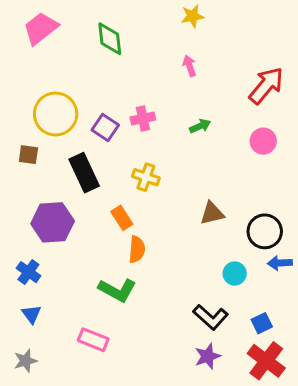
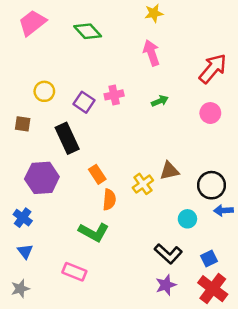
green diamond: (110, 39) -> (88, 31), turned -36
pink arrow: (189, 66) -> (151, 53), size x1.5
yellow circle: (56, 114) -> (44, 91), size x0.6
yellow cross: (146, 177) -> (143, 184), moved, turned 35

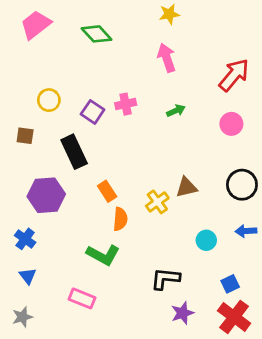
black circle: (211, 185) -> (242, 185), moved
black L-shape: (168, 254) -> (165, 279), moved, turned 144

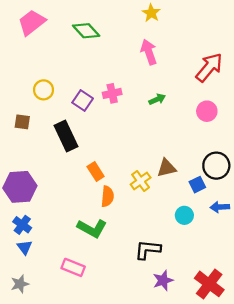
yellow star: (169, 14) -> (151, 13), turned -30
purple hexagon: (46, 195) -> (20, 187), moved
blue cross: (25, 239) -> (22, 225), moved
blue square: (230, 284) -> (197, 185), moved

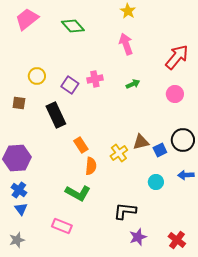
blue square: (197, 185) -> (160, 150), moved
red cross: (209, 284) -> (177, 240), size x0.7

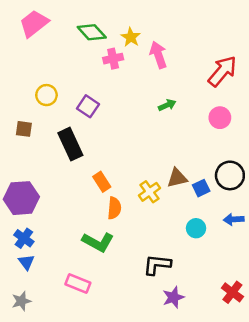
yellow star: (128, 11) -> (131, 37), moved
pink cross: (95, 79) -> (113, 59), moved
red cross: (177, 240) -> (232, 292), moved

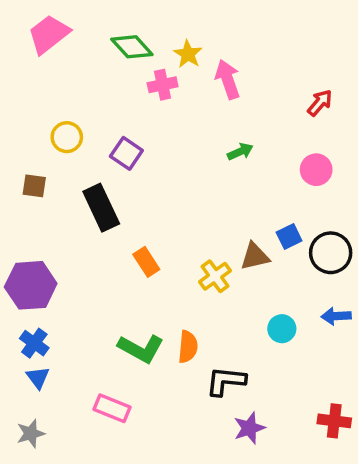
red arrow: (222, 71) -> (320, 103), size x0.6
blue square: (201, 188) -> (289, 237), moved
orange semicircle: (114, 208) -> (188, 347), moved
red cross: (232, 292) -> (334, 421), turned -30

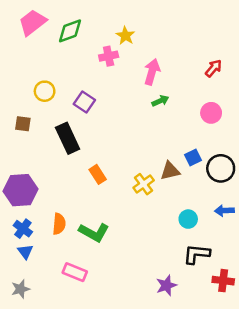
green diamond: (132, 47) -> (70, 31), moved, turned -68
pink arrow: (228, 79) -> (152, 72), moved, turned 35
orange semicircle: (188, 347) -> (59, 224), moved
black L-shape: (226, 381) -> (197, 254), moved

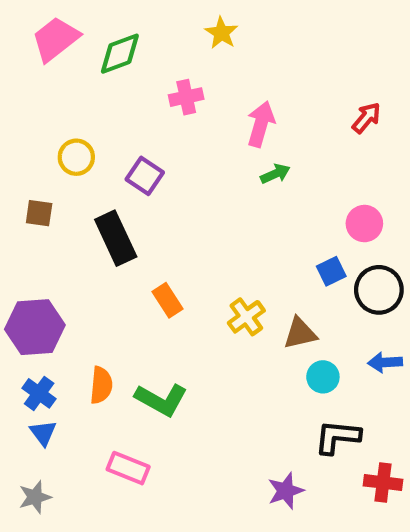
yellow star: (125, 36) -> (221, 33), moved
pink circle: (211, 113) -> (364, 224), moved
brown triangle: (170, 171) -> (300, 333), moved

